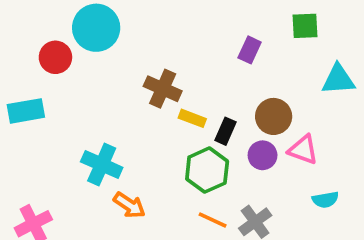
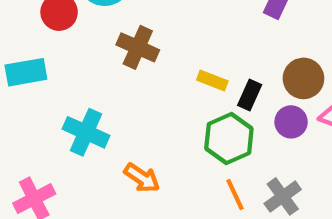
brown cross: (163, 89) -> (138, 47), moved
cyan cross: (102, 165) -> (86, 132), moved
orange line: (213, 220) -> (235, 194), turned 40

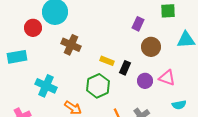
brown circle: (303, 78) -> (151, 47), moved
green hexagon: (229, 138) -> (98, 86), moved

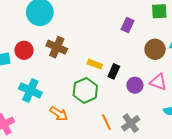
red circle: (33, 28) -> (24, 50), moved
brown circle: (151, 47) -> (155, 49), moved

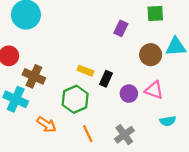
brown cross: (57, 47) -> (34, 76), moved
orange line: (106, 122) -> (88, 134), moved

